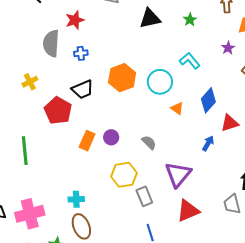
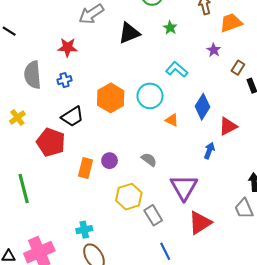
red star: (75, 20) -> (68, 47), moved, turned 30

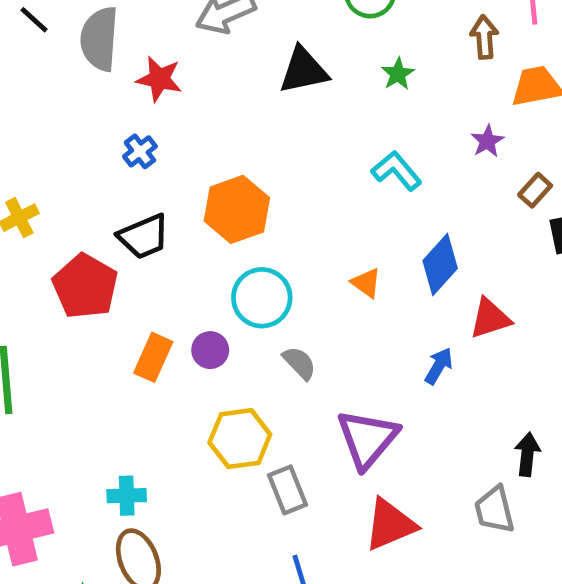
gray semicircle: (33, 75) -> (99, 39), moved
blue cross: (65, 80) -> (140, 151), turned -32
cyan circle: (150, 96) -> (262, 298), moved

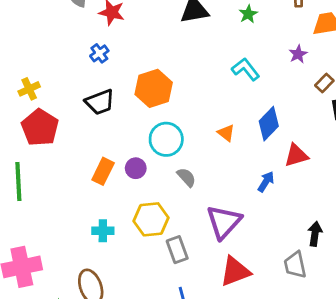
red pentagon: (85, 286) -> (40, 128), moved
cyan cross: (127, 496) -> (103, 231), moved

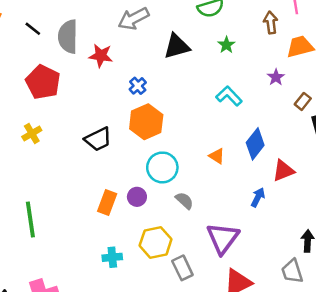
blue cross: (99, 53) -> (138, 86), moved
red pentagon: (40, 128) -> (43, 82), moved

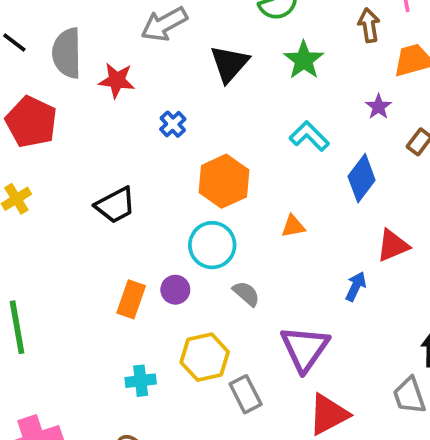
green star: (226, 45) -> (304, 60), size x1.5
black triangle: (177, 46) -> (229, 64), turned -32
orange hexagon: (146, 122) -> (224, 181), moved
blue diamond: (255, 144) -> (362, 178), moved
orange triangle: (217, 156) -> (293, 226), turned -42

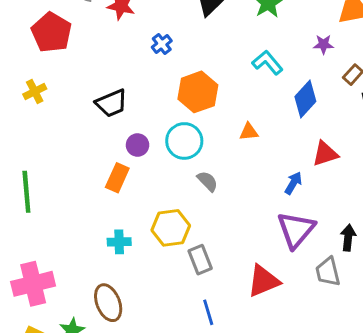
purple star: (379, 107) -> (323, 44), turned 30
purple circle: (175, 290) -> (138, 145), moved
purple triangle: (305, 348) -> (296, 230), moved

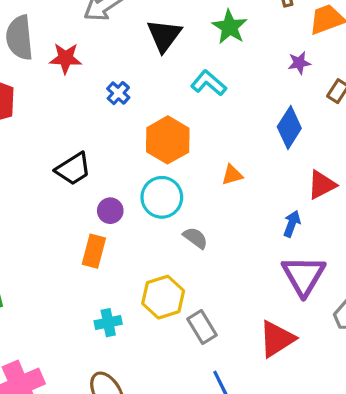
cyan L-shape: (267, 63) -> (209, 83), moved

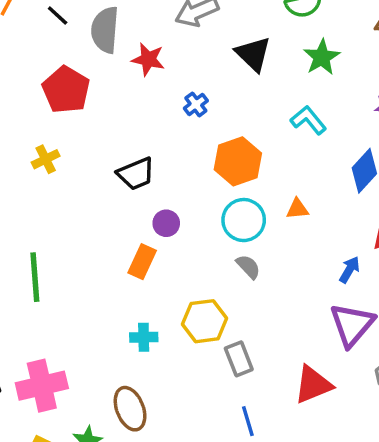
black triangle: (164, 35) -> (253, 54), turned -33
cyan L-shape: (209, 83) -> (308, 120), moved
cyan circle: (162, 197) -> (244, 220), moved

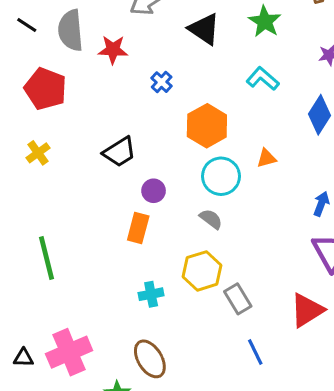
gray semicircle: (248, 267) -> (211, 219), moved

